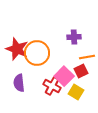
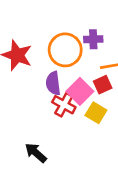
orange circle: (37, 53) -> (65, 50), moved
purple semicircle: (19, 83) -> (53, 83), moved

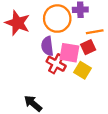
pink square: (80, 91) -> (69, 53), turned -35

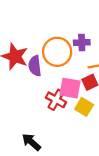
purple semicircle: (47, 46) -> (35, 66), moved

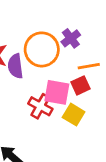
purple cross: (82, 42) -> (71, 38), turned -35

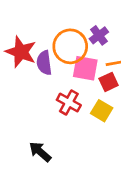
pink square: (57, 92) -> (85, 68), moved

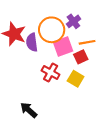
pink square: (85, 68) -> (63, 46), turned -30

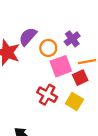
orange circle: (52, 30) -> (48, 48), size x0.6
purple semicircle: (32, 42) -> (28, 37), moved, turned 48

